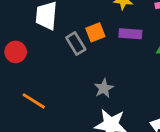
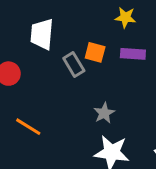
orange square: (95, 32) -> (95, 52), turned 36

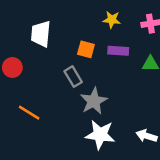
gray rectangle: (74, 64) -> (73, 77), moved
gray star: (104, 113) -> (94, 101), size x1.5

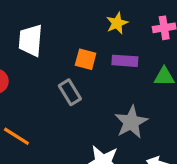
yellow star: (112, 20) -> (117, 23), turned -30
gray star: (94, 101) -> (131, 122), moved

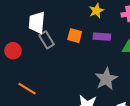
gray rectangle: (70, 92) -> (47, 40), moved

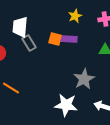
purple rectangle: (102, 37) -> (69, 39), moved

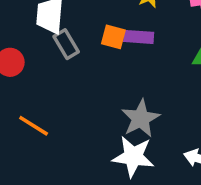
gray star: (84, 79) -> (141, 118), moved

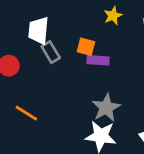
purple rectangle: (139, 37) -> (98, 60), moved

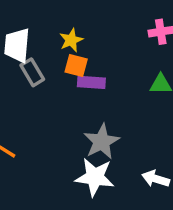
yellow star: (113, 16) -> (71, 40), moved

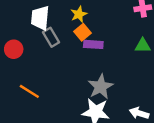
orange square: (76, 66) -> (82, 32), turned 35

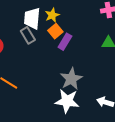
white trapezoid: (40, 18) -> (32, 18), moved
purple rectangle: (93, 44) -> (65, 42), turned -63

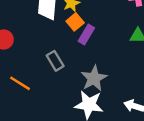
gray rectangle: (28, 35) -> (55, 61), moved

